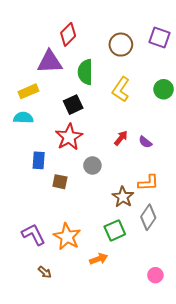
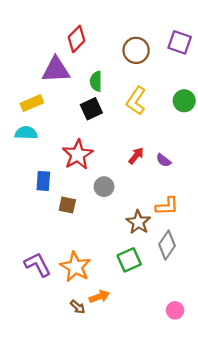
green semicircle: (85, 72) -> (96, 81), size x0.7
black square: (73, 105) -> (91, 109), moved
orange arrow: (99, 259) -> (99, 297), moved
brown arrow: (45, 272) -> (78, 307), moved

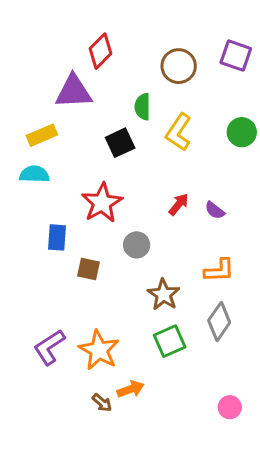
green semicircle: (96, 81) -> (143, 107), moved
brown star: (138, 222) -> (164, 294), moved
purple L-shape: (38, 265) -> (49, 347), turned -96

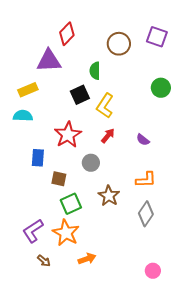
yellow L-shape: (179, 132) -> (105, 106), moved
red arrow: (179, 204) -> (108, 136), moved
green square: (170, 341) -> (71, 204), moved
brown arrow: (102, 403) -> (44, 261), moved

